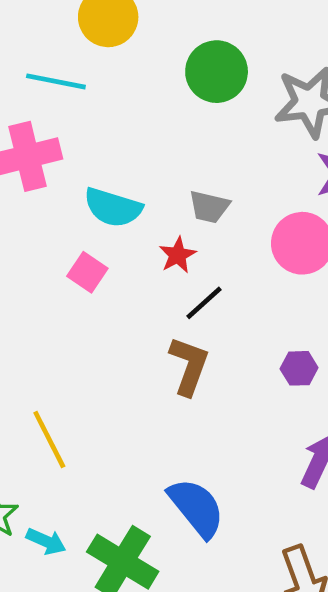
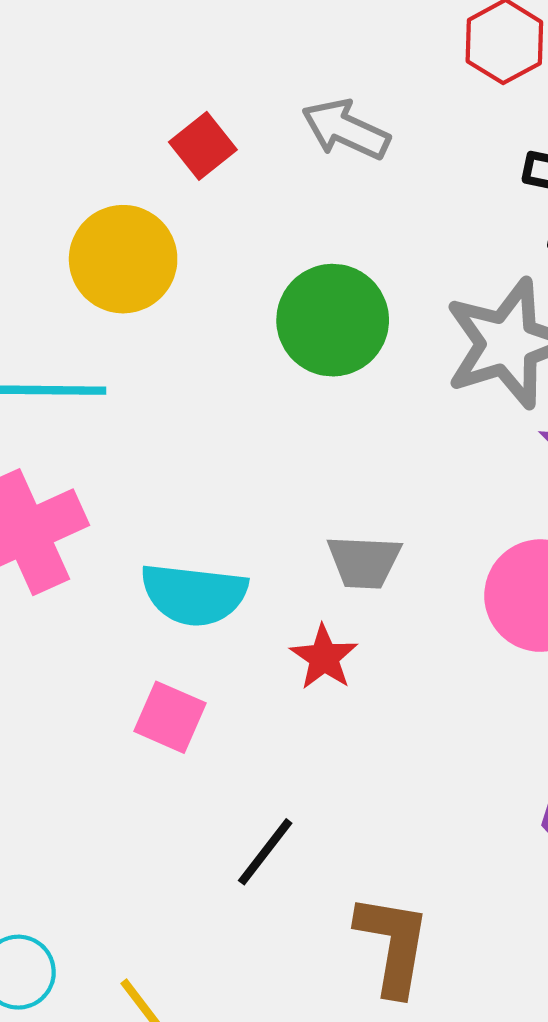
black line: (204, 303) -> (265, 852), moved
brown L-shape: (189, 366) -> (393, 944), moved

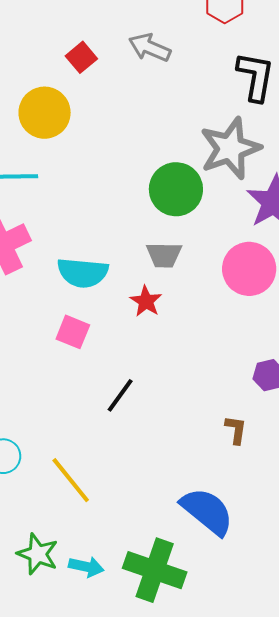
green circle: (333, 320) -> (176, 189), moved
brown L-shape: (393, 944) -> (236, 430), moved, size x0.6

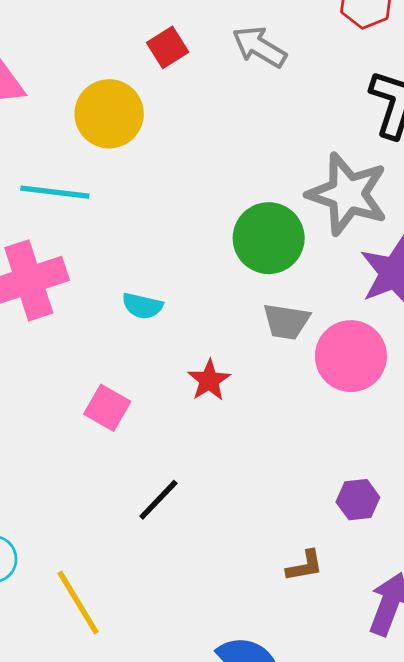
gray star: (230, 148) -> (348, 194), turned 30
gray trapezoid: (164, 255) -> (286, 322), moved
cyan semicircle: (83, 273) -> (142, 306), moved, size x0.6
brown L-shape: (236, 430) -> (305, 566), turned 64

